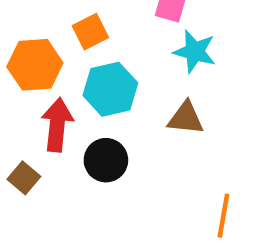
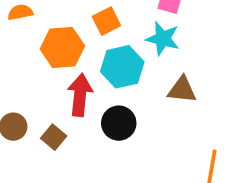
cyan star: (195, 52) -> (163, 39), moved

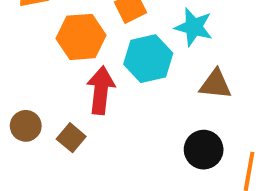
black circle: (119, 123) -> (204, 150), moved

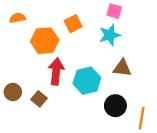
cyan star: (194, 27) -> (110, 35), turned -30
cyan hexagon: (148, 59) -> (87, 81), moved

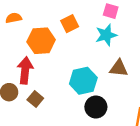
red arrow: (56, 71) -> (25, 70), moved
black circle: (115, 106) -> (96, 107), moved

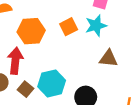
orange square: (70, 24) -> (69, 27), moved
cyan hexagon: (83, 81) -> (52, 83), moved

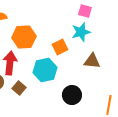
orange square: (69, 27) -> (60, 47), moved
cyan hexagon: (52, 83) -> (45, 70), moved

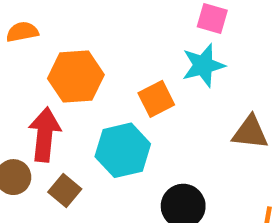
brown triangle: (92, 61) -> (250, 132), moved

